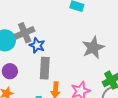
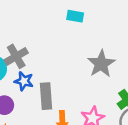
blue star: (37, 45) -> (24, 81), moved

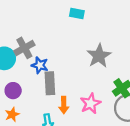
blue star: (24, 81) -> (40, 65), moved

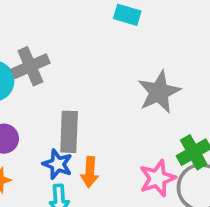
blue star: (40, 65) -> (58, 164), moved
pink star: (90, 103) -> (157, 178), moved

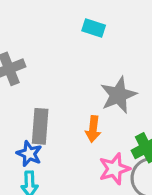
orange arrow: (90, 172) -> (93, 129), moved

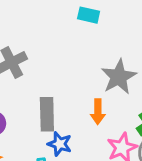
blue star: (29, 154) -> (60, 144), moved

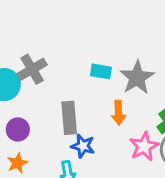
cyan rectangle: (89, 15) -> (101, 71), moved

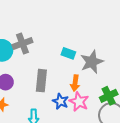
blue star: (83, 146) -> (61, 101), moved
pink star: (144, 146) -> (79, 102), moved, turned -30

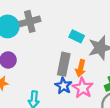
gray rectangle: (41, 81) -> (64, 64), moved

